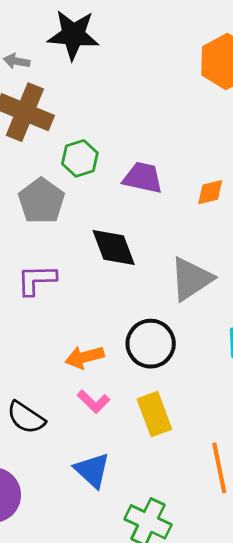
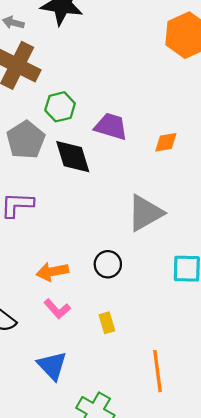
black diamond: (114, 248) -> (73, 157), moved
black circle: (151, 344) -> (108, 264), size x0.7
yellow rectangle: (154, 414) -> (107, 323), size x0.6

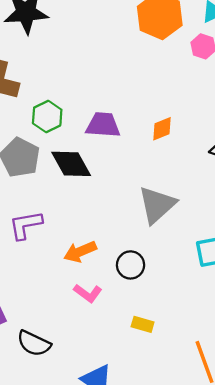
orange arrow: (52, 272) -> (80, 252), moved
pink L-shape: (57, 309) -> (88, 293), moved
yellow rectangle: (107, 323) -> (143, 324), turned -45

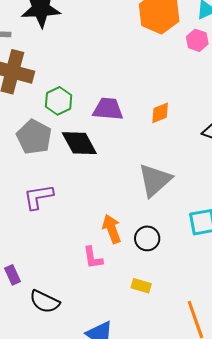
orange arrow: (80, 252) -> (112, 229), moved, turned 92
black circle: (131, 265) -> (147, 238), moved
pink L-shape: (88, 293) -> (93, 258), turned 45

